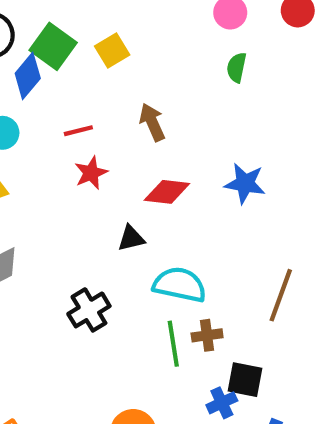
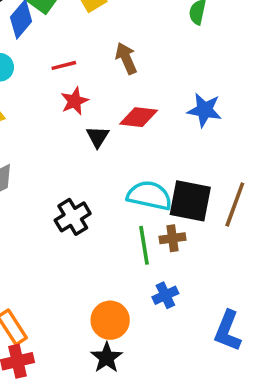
black triangle: (131, 238) -> (98, 137), moved, turned -45
black square: (245, 380) -> (190, 201), moved, size x1.4
blue cross: (222, 403) -> (165, 295), moved

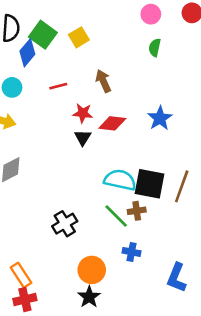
red star: (75, 101) -> (83, 113), moved, turned 30
blue star: (205, 110) -> (160, 118), turned 30
black cross: (73, 217) -> (65, 224), moved
green line: (144, 245) -> (116, 216), turned -36
blue cross: (165, 295) -> (132, 252), turned 36

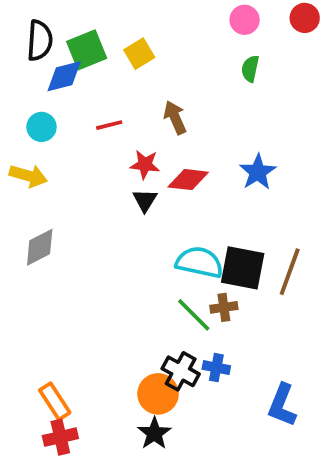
green square: (43, 35) -> (87, 50), turned 32
blue diamond: (27, 53) -> (64, 76), turned 36
black cross: (65, 224) -> (181, 371), moved, turned -30

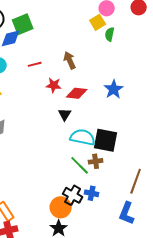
yellow square: (139, 54) -> (98, 22), moved
black triangle: (145, 200) -> (65, 114), moved
brown line: (290, 272) -> (136, 181), moved

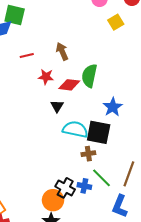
yellow square: (98, 22) -> (116, 22), moved
green square: (23, 24) -> (15, 15), turned 35
green semicircle: (110, 34) -> (89, 76), moved, size x1.6
blue star: (114, 89) -> (113, 107), moved
green line: (80, 165) -> (102, 178), moved

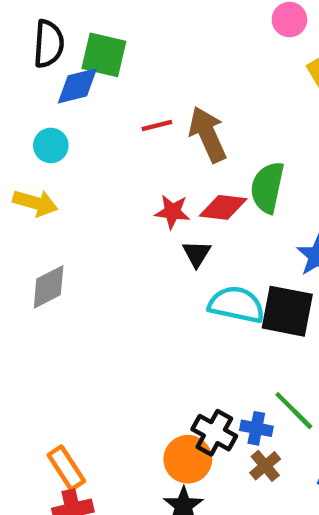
brown arrow: (62, 51) -> (208, 134), size x1.4
red line: (27, 55) -> (157, 126), moved
red star: (46, 77) -> (172, 212), moved
brown cross: (88, 154) -> (265, 466), moved, turned -32

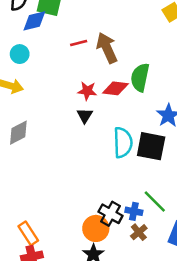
black triangle: (197, 254) -> (85, 115), moved
cyan semicircle: (236, 305) -> (123, 142), turned 76

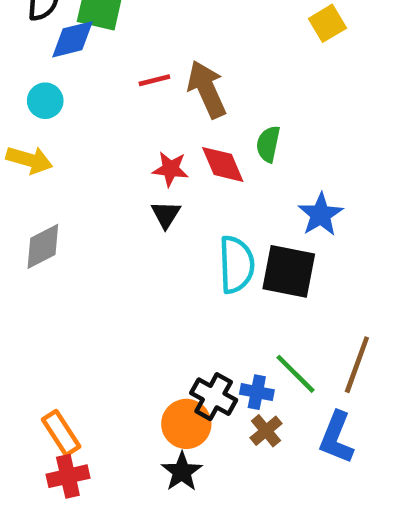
green semicircle: (140, 77) -> (268, 144), size x0.7
red diamond: (115, 88) -> (223, 164), turned 60

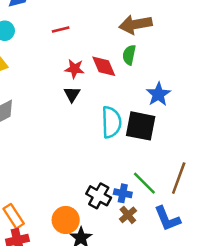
red line: (154, 80) -> (61, 29), moved
brown arrow: (207, 89) -> (136, 24), moved, turned -76
orange circle: (186, 424) -> (66, 220), moved
blue L-shape: (337, 438) -> (167, 219), turned -44

